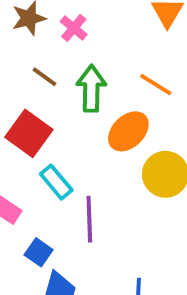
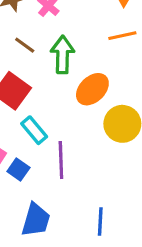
orange line: (156, 85) -> (122, 36), moved, turned -44
blue square: (39, 252) -> (18, 170), moved

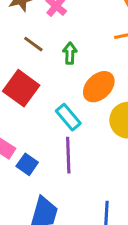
green arrow: (63, 55) -> (70, 53), size x0.6
cyan rectangle: (34, 130) -> (68, 117), moved

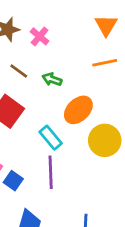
green arrow: (70, 53) -> (52, 79), turned -72

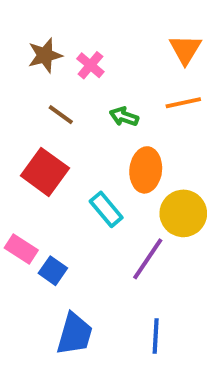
green arrow: (52, 79) -> (124, 117), moved
orange ellipse: (78, 110) -> (146, 170), turned -40
purple line: (51, 172) -> (148, 259), moved, turned 36

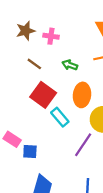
pink cross: (90, 65) -> (51, 36), turned -32
red square: (45, 172) -> (43, 95), moved
blue square: (53, 271) -> (30, 151), turned -32

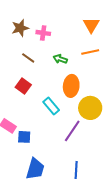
red square: (43, 95) -> (23, 86), moved, size x0.7

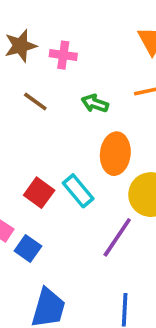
red square: (23, 86) -> (39, 193), moved
blue square: (24, 137) -> (28, 248), turned 32

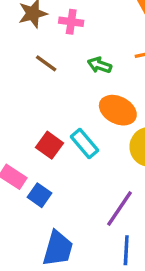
orange ellipse: (115, 154) -> (118, 110), turned -69
purple line: (117, 237) -> (120, 209), moved

